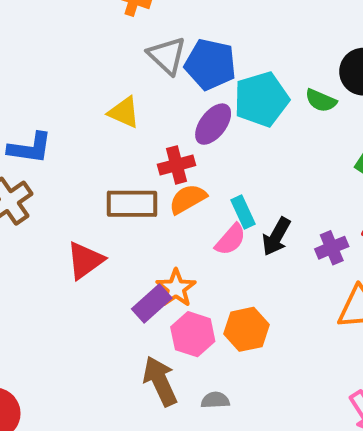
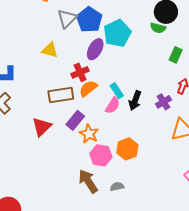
gray triangle: (167, 56) -> (67, 19), turned 40
blue pentagon: (210, 64) -> (89, 20), turned 30
green semicircle: (321, 100) -> (158, 28), moved
purple rectangle: (152, 303) -> (75, 120), moved

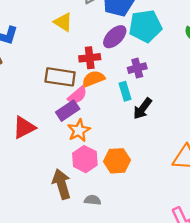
purple cross: (164, 102) -> (137, 68), moved
pink semicircle: (113, 105) -> (77, 95), moved
red triangle: (42, 127) -> (24, 127), moved

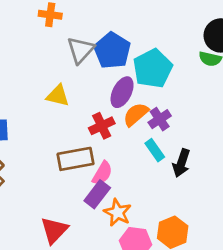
orange semicircle: (93, 79) -> (136, 114), moved

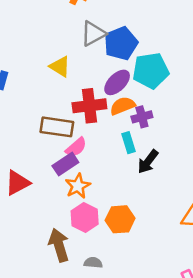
red cross: (102, 126) -> (89, 106), size x1.4

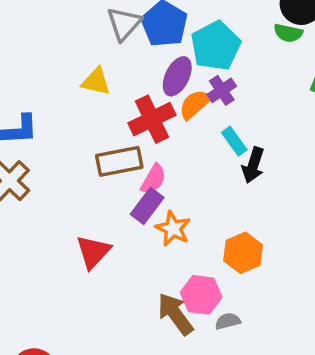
purple cross: (142, 117) -> (222, 90), moved
cyan rectangle: (129, 143) -> (234, 141), moved
pink hexagon: (85, 218) -> (201, 295), moved

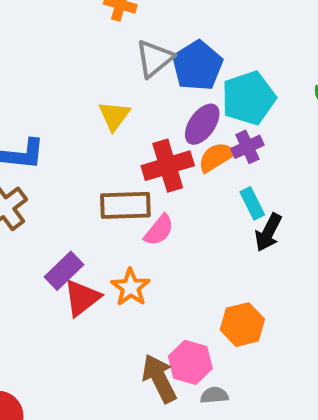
yellow triangle: (96, 82) -> (114, 116), turned 44
purple rectangle: (147, 206) -> (64, 271), moved
orange star: (173, 229) -> (131, 287), moved

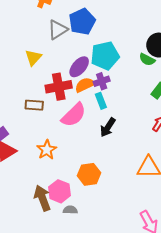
blue pentagon: (197, 66) -> (82, 22), moved
cyan rectangle: (252, 203) -> (101, 101), moved
brown rectangle: (125, 205) -> (34, 105), size x0.7
pink semicircle: (159, 230) -> (74, 115), moved, size x1.5
orange star: (131, 287) -> (47, 150), moved

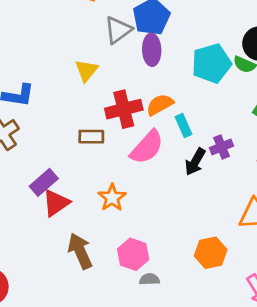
cyan pentagon: (105, 56) -> (211, 63), moved
purple ellipse: (79, 67) -> (152, 50), moved, turned -40
purple cross: (102, 81) -> (221, 147), moved
orange hexagon: (89, 174) -> (211, 253), moved
brown arrow: (42, 198) -> (80, 251), moved

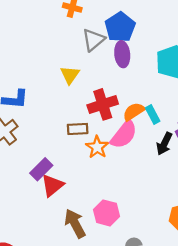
orange semicircle: (160, 105) -> (134, 112), moved
orange star: (112, 198) -> (97, 147), moved
pink hexagon: (133, 254) -> (107, 213), moved

